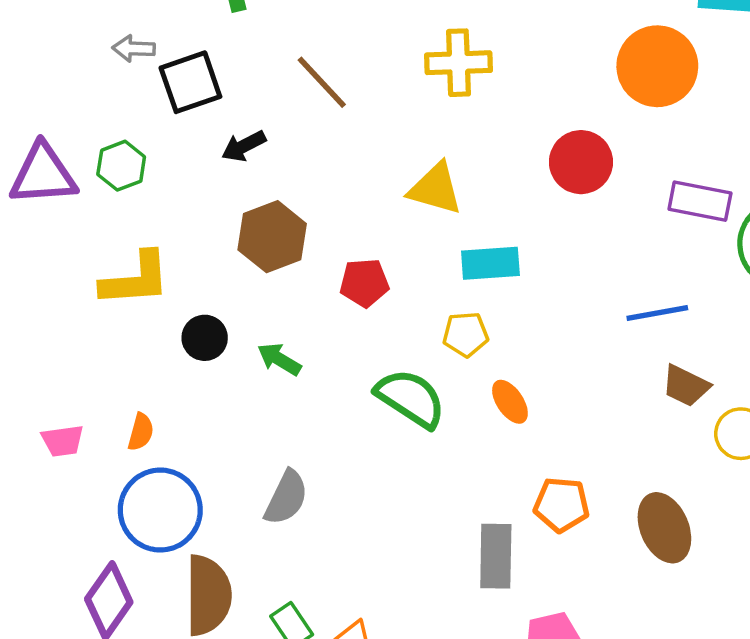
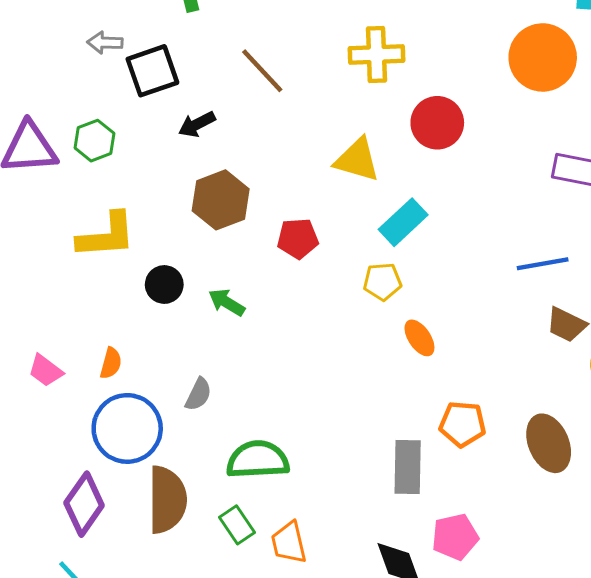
red circle: (581, 162) -> (437, 123), moved
cyan rectangle: (490, 263) -> (403, 222), turned -39
green semicircle: (411, 398) -> (258, 460), moved, turned -36
pink trapezoid: (63, 441) -> (46, 371), turned 45
gray semicircle: (286, 498) -> (198, 394), moved, size x0.7

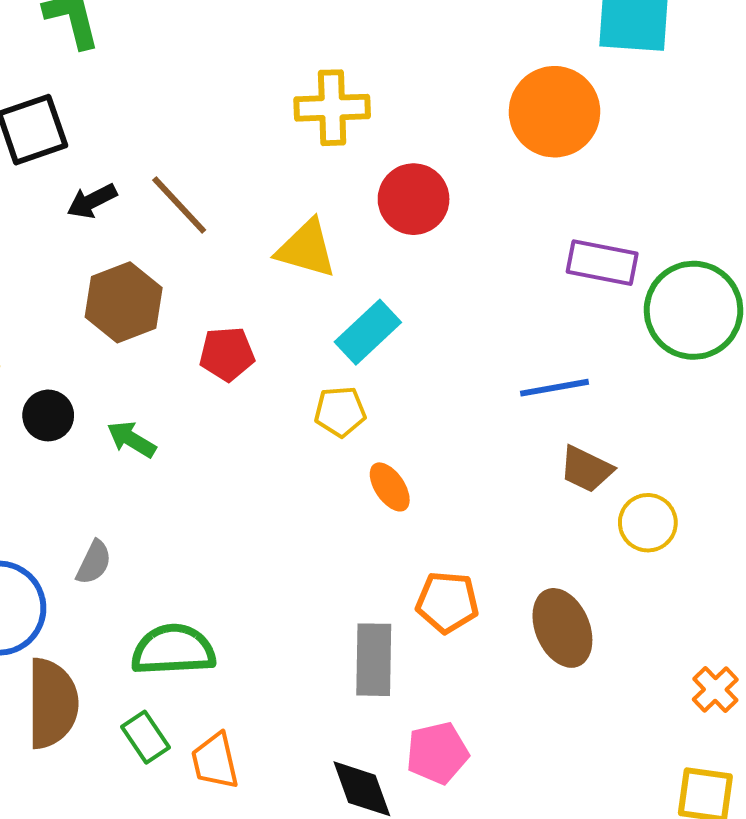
brown line: (262, 71) -> (179, 205), moved

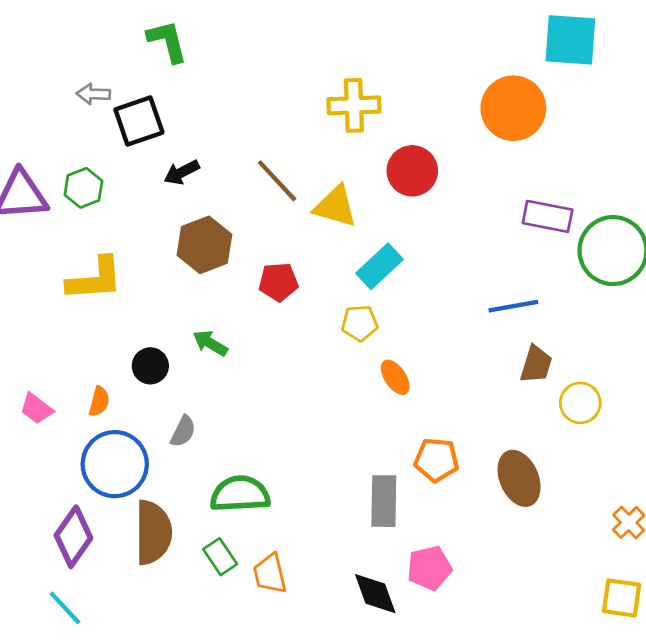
brown line: (179, 205) -> (277, 181), moved
black circle: (48, 415) -> (150, 366), moved
brown trapezoid: (586, 469) -> (536, 364), turned -99

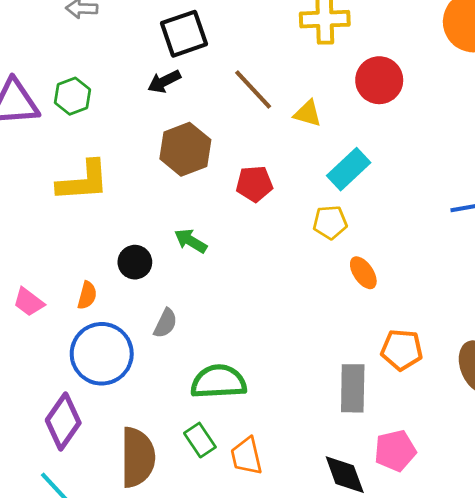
black square: (139, 121) -> (184, 34), moved
yellow triangle: (335, 206) -> (308, 113), size x0.7
brown semicircle: (153, 532) -> (138, 457), moved

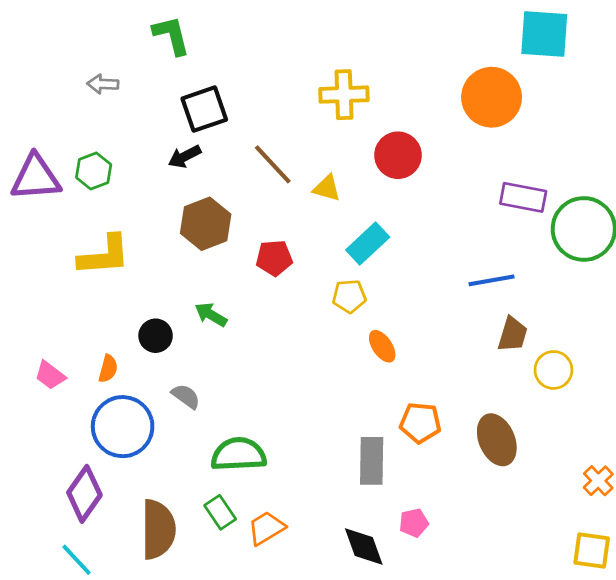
gray semicircle: (165, 323) -> (186, 396), turned -80
pink pentagon: (395, 451) -> (414, 523), size x0.7
orange trapezoid: (246, 456) -> (266, 528), turned 72

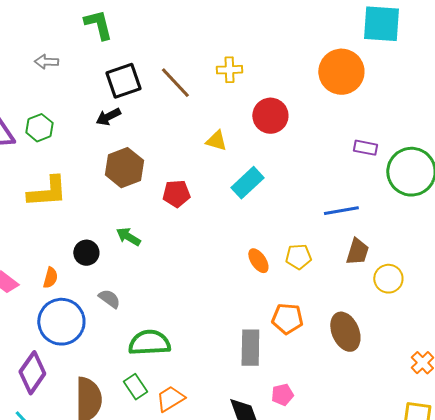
yellow cross: (344, 95) -> (229, 70), size x0.7
brown line: (273, 164) -> (175, 83), moved
purple rectangle: (523, 197) -> (365, 148), size x0.7
yellow pentagon: (349, 296) -> (298, 257), moved

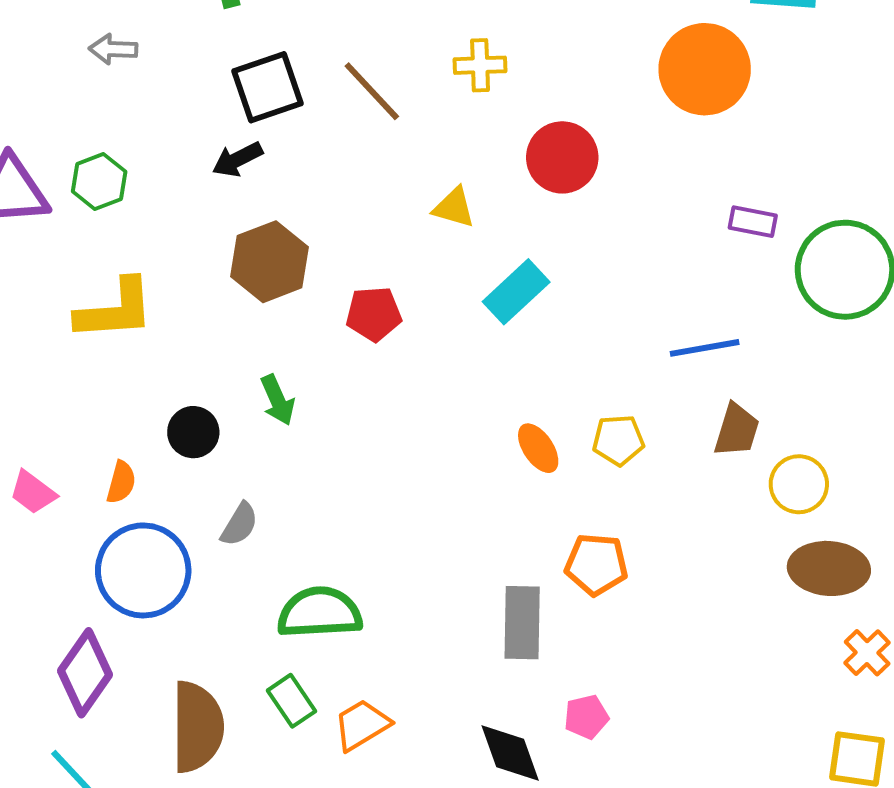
green arrow: (128, 237) -> (278, 400), turned -145
gray semicircle: (109, 299) -> (239, 524), turned 85
brown ellipse: (345, 332) -> (829, 568), moved, turned -63

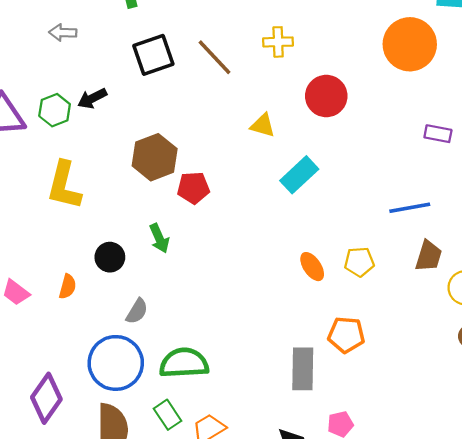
black arrow: (237, 159) -> (92, 98), moved
yellow L-shape: (115, 310) -> (64, 185), turned 108
red pentagon: (374, 314) -> (193, 188), moved
blue circle: (143, 570) -> (116, 363), moved

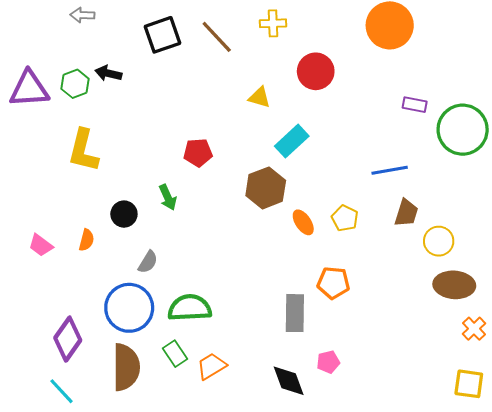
black arrow: (92, 98) -> (108, 73), turned 40
brown hexagon: (155, 157) -> (266, 188), moved
yellow pentagon: (359, 262) -> (345, 218), turned 30

